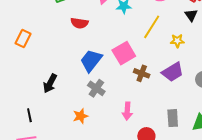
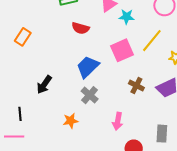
pink square: (124, 53) -> (122, 50), moved

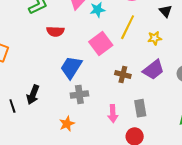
gray cross: (90, 95) -> (79, 94), turned -36
black line: (20, 114) -> (12, 106), moved
gray rectangle: (162, 134) -> (140, 108), moved

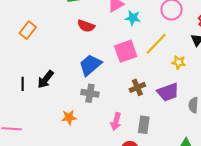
brown cross: (123, 75) -> (137, 87), turned 35

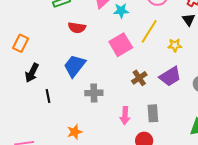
blue trapezoid: (90, 65) -> (75, 66), moved
black arrow: (46, 79) -> (32, 73), moved
black line: (23, 84) -> (48, 96), moved
orange star: (69, 117) -> (75, 132), moved

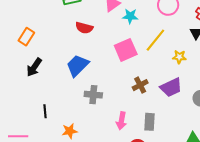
black line: (48, 96) -> (45, 111), moved

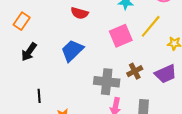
gray cross: (93, 95) -> (107, 82), moved, size x1.4

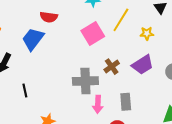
blue trapezoid: (72, 51) -> (33, 39), moved
black line: (39, 96) -> (25, 91), moved

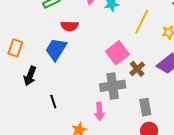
pink square: (93, 34) -> (117, 53), moved
gray rectangle: (126, 102) -> (145, 107), moved
pink arrow: (98, 104) -> (99, 111), moved

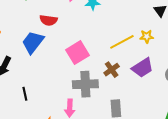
yellow line: (142, 22) -> (122, 42), moved, turned 30
pink square: (117, 53) -> (77, 53), moved

